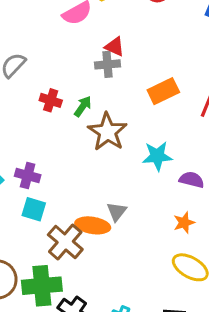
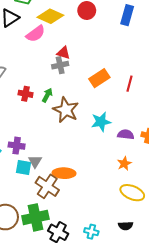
gray triangle: (117, 212) -> (35, 161), moved

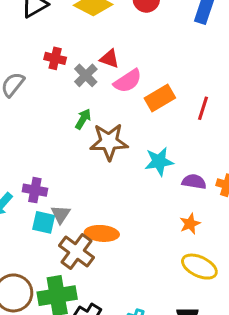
pink semicircle: (36, 34) -> (128, 81), moved
gray cross: (60, 65) -> (86, 75), moved, turned -35
red cross: (26, 94) -> (55, 58), moved
brown star: (66, 110) -> (109, 142), turned -30

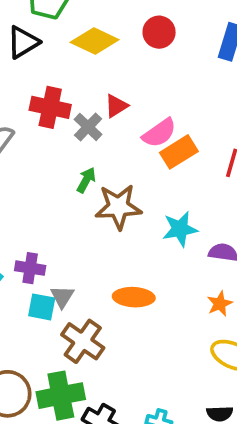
red cross: (55, 58) -> (50, 107), size x1.5
red triangle: (109, 59) -> (116, 106), turned -50
pink semicircle: (128, 81) -> (159, 133), moved
orange ellipse: (102, 233) -> (134, 297), moved

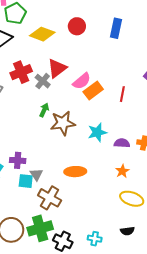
red triangle: (116, 106) -> (57, 68), size x1.5
red cross: (50, 107) -> (21, 72), turned -30

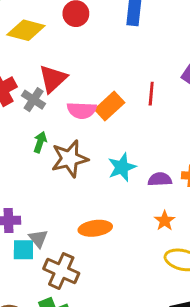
pink semicircle: (82, 81) -> (82, 110), moved, turned 48
red line: (122, 94) -> (151, 94), moved

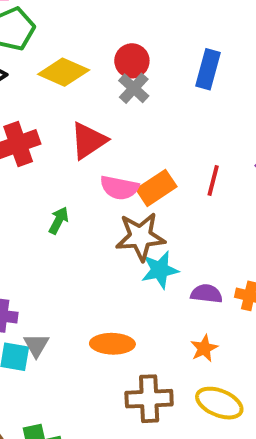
gray cross: (34, 100) -> (134, 88), moved
brown star: (70, 159) -> (140, 237), moved
brown cross: (61, 271) -> (149, 399), moved, turned -36

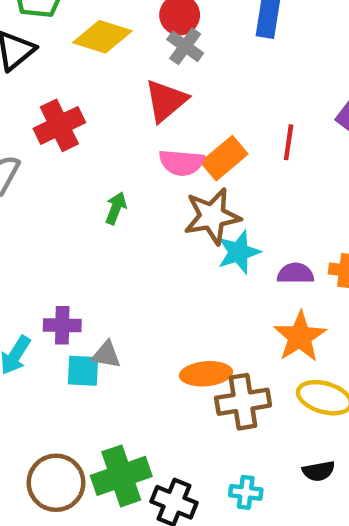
red triangle: (88, 141) -> (166, 101), moved
orange ellipse: (112, 344) -> (206, 374), moved
gray triangle: (36, 345) -> (106, 355), turned -44
orange star: (204, 348) -> (300, 337), size x1.6

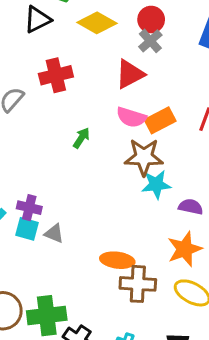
cyan square: (83, 371) -> (27, 229), moved

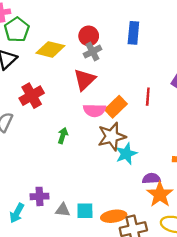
gray cross: (150, 41) -> (93, 52), turned 30
purple semicircle: (191, 207) -> (151, 178), moved
cyan square: (27, 229) -> (85, 211), moved

